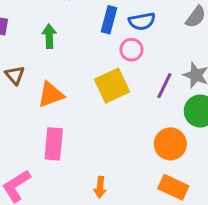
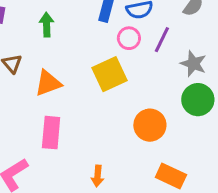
purple line: (164, 86) -> (162, 40), moved
orange circle: (170, 144) -> (150, 125), moved

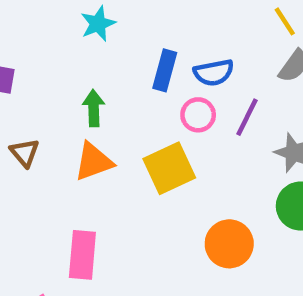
green arrow: (47, 25) -> (94, 108), moved
orange triangle: (48, 83) -> (94, 162), moved

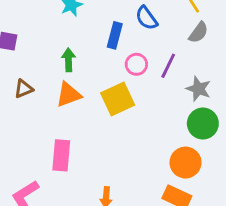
blue semicircle: (214, 73) -> (147, 18), moved, turned 65
brown triangle: (25, 153) -> (24, 89), turned 48
orange circle: (229, 244) -> (186, 163), moved

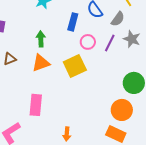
gray semicircle: (199, 32) -> (118, 19), moved
gray star: (199, 89) -> (132, 39), moved

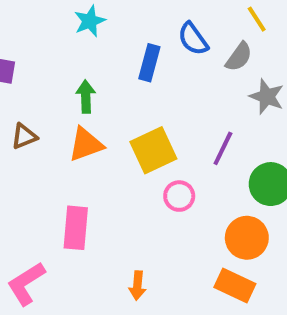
pink circle: (88, 42) -> (179, 196), moved
purple line: (110, 43) -> (223, 148), moved

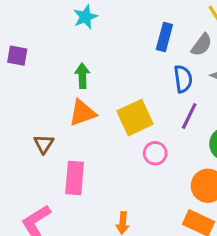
blue semicircle: (193, 39) -> (183, 79), moved, turned -152
blue rectangle: (149, 63) -> (164, 37), moved
brown triangle: (24, 136) -> (44, 144), moved, turned -35

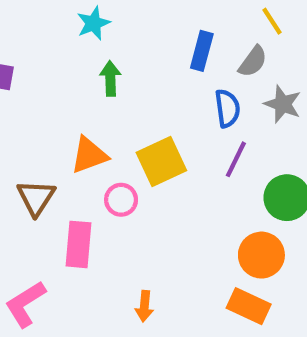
green arrow: (82, 76) -> (110, 79), moved
brown triangle: (44, 144) -> (36, 198), size x1.4
pink circle: (155, 153) -> (121, 200), moved

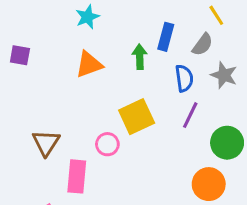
green arrow: (110, 79) -> (140, 57), moved
orange triangle: (89, 155) -> (89, 64), moved

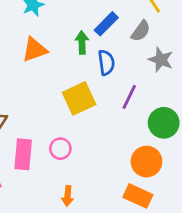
blue rectangle: (166, 37) -> (106, 24), turned 30
blue semicircle: (184, 78) -> (106, 63), moved
pink circle: (107, 144) -> (60, 149), moved

